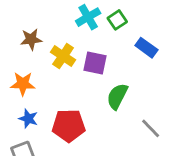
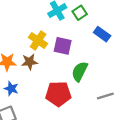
brown star: (31, 39) -> (29, 62), moved
red pentagon: (69, 126) -> (58, 94), moved
gray line: (151, 128) -> (105, 96), turned -63

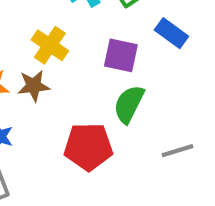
purple square: (63, 46) -> (121, 55), moved

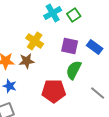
blue rectangle: (171, 33) -> (95, 47), moved
gray line: (178, 151) -> (98, 93), turned 56

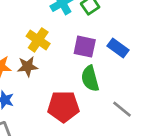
green semicircle: (74, 70) -> (90, 79), turned -42

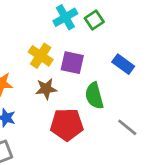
purple square: (85, 47) -> (72, 63), moved
brown star: (27, 67) -> (46, 89), moved

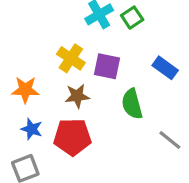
red pentagon: (67, 125) -> (72, 137), moved

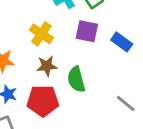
purple square: (107, 66) -> (87, 31), moved
green semicircle: (132, 104) -> (76, 79), moved

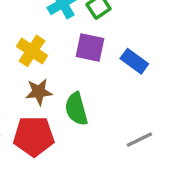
gray line: (126, 103) -> (139, 140), turned -65

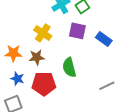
brown star: (39, 92) -> (37, 57), moved

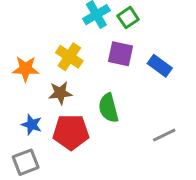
orange star: (13, 53) -> (26, 69), moved

